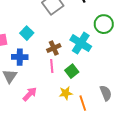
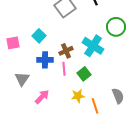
blue cross: (20, 57) -> (45, 60), moved

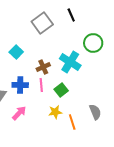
blue cross: (45, 60) -> (20, 85), moved

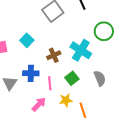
pink line: (41, 85) -> (50, 83), moved
gray semicircle: (95, 112) -> (100, 78), moved
pink arrow: (19, 113) -> (39, 104), moved

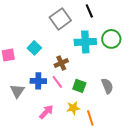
cyan cross: (81, 50) -> (85, 42), moved, turned -35
green square: (72, 78) -> (79, 86), turned -32
pink line: (50, 83) -> (57, 82), moved, turned -32

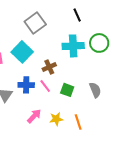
gray square: (60, 19) -> (35, 23), moved
cyan square: (34, 48) -> (22, 52), size x1.5
yellow star: (73, 108) -> (56, 119), moved

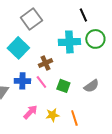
black line: (77, 15) -> (83, 15), moved
gray semicircle: (95, 90) -> (91, 86), turned 77

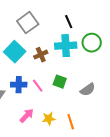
black line: (83, 15) -> (69, 22), moved
brown cross: (45, 63) -> (41, 55), moved
green square: (63, 86) -> (60, 82), moved

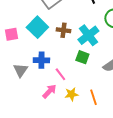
cyan cross: (66, 46) -> (88, 35), moved, turned -35
brown cross: (41, 55) -> (63, 30), turned 32
pink line: (38, 86) -> (60, 74), moved

